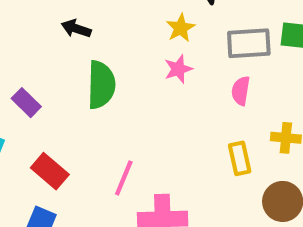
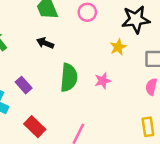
black arrow: (76, 29) -> (45, 43), moved
pink star: (178, 69) -> (103, 81), moved

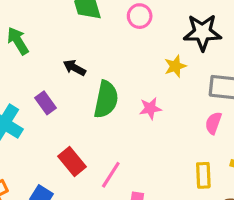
black arrow: (45, 43) -> (74, 68), moved
red rectangle: (35, 127) -> (72, 162), moved

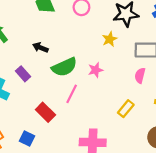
green semicircle: (106, 99) -> (64, 67), turned 60
pink line: (111, 175) -> (72, 94), moved
yellow rectangle: (203, 175) -> (126, 109), moved, turned 48

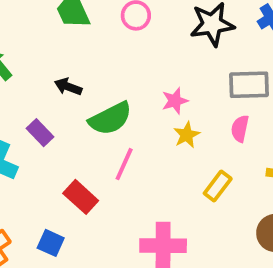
yellow star: (110, 39) -> (187, 135), moved
pink star: (96, 70) -> (175, 101), moved

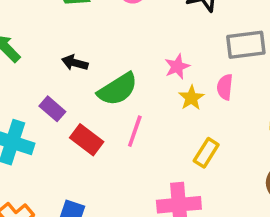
pink semicircle: (240, 129) -> (225, 87), moved
yellow rectangle: (218, 186) -> (206, 153), moved
red rectangle: (81, 197) -> (87, 140), moved

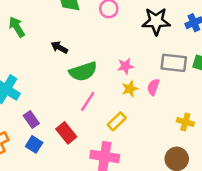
purple rectangle: (52, 109) -> (31, 120), moved
red rectangle: (87, 140) -> (66, 133), moved
yellow rectangle: (206, 153) -> (117, 121), moved

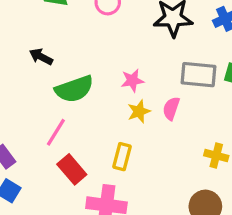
pink line: (88, 101) -> (56, 132), moved
yellow rectangle: (117, 121) -> (122, 157), turned -30
red rectangle: (66, 133) -> (72, 169), moved

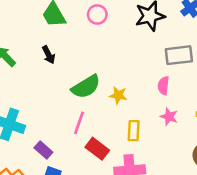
black arrow: (41, 57) -> (49, 55), moved, turned -132
pink star: (132, 81) -> (169, 117), moved, turned -30
yellow star: (139, 111) -> (118, 95), moved, turned -30

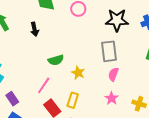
gray rectangle: (179, 55) -> (109, 51), moved, turned 75
green semicircle: (86, 87) -> (56, 60), size x0.7
yellow rectangle: (134, 131) -> (73, 100), moved

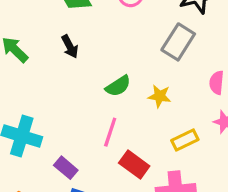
gray rectangle: (109, 51) -> (178, 42), moved, turned 55
yellow rectangle: (73, 100) -> (185, 140), moved, turned 63

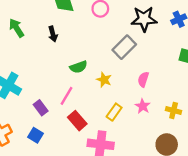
yellow rectangle: (185, 140) -> (114, 112), turned -42
purple rectangle: (66, 168) -> (41, 108), moved

